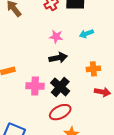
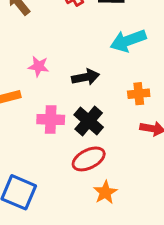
cyan arrow: (86, 34) -> (128, 41), size x1.6
pink star: (56, 37) -> (39, 66), moved

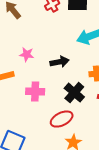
black cross: (89, 121) -> (74, 93), moved

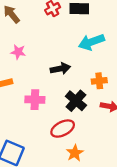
pink star: (27, 54) -> (18, 52), moved

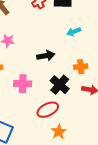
cyan arrow: (91, 42) -> (74, 32), size x0.6

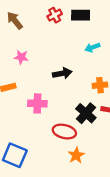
black cross: (60, 85) -> (86, 113), moved
red ellipse: (48, 110) -> (64, 132), turned 40

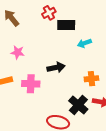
black rectangle: (81, 15) -> (66, 25), moved
pink cross: (37, 103) -> (31, 84), moved

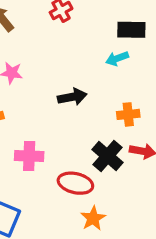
black rectangle: (66, 25) -> (131, 30), moved
pink cross: (31, 84) -> (29, 156), moved

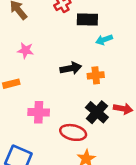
black rectangle: (131, 30) -> (87, 19), moved
orange cross: (128, 114) -> (96, 75), moved

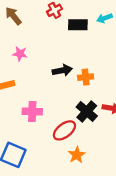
cyan arrow: (104, 40) -> (104, 18), moved
red ellipse: (73, 132) -> (64, 130), turned -50

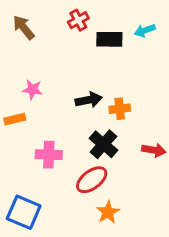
pink star: (20, 54) -> (33, 90), moved
black cross: (87, 112) -> (103, 144), moved

